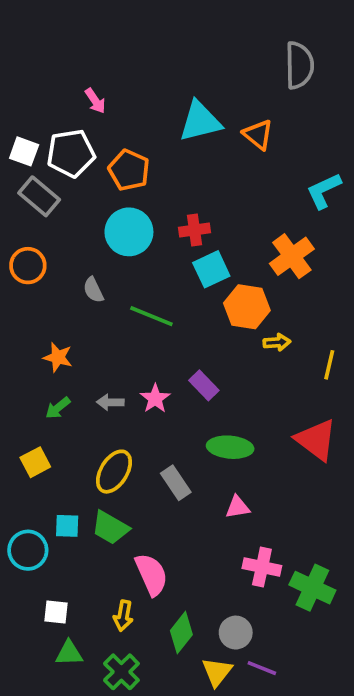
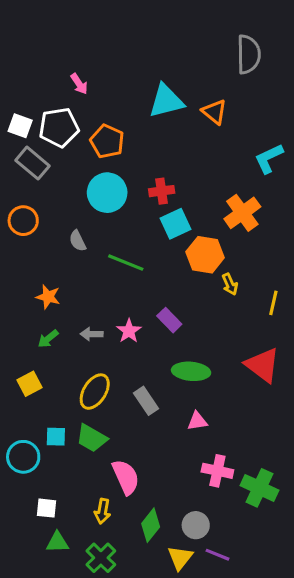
yellow arrow: (277, 342) -> (230, 284), turned 70

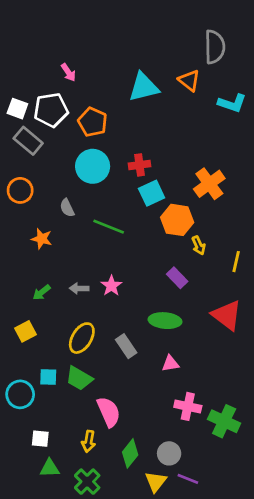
orange triangle: (214, 112) -> (189, 80), moved
cyan L-shape: (269, 158) -> (232, 103), moved, turned -136
orange star: (48, 297) -> (42, 239), moved
purple rectangle: (169, 320) -> (177, 278), moved

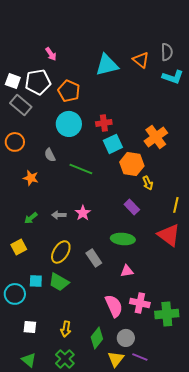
gray semicircle: (215, 47) -> (167, 52), moved, size x0.7
yellow line: (236, 262) -> (176, 205), moved
pink semicircle: (109, 412) -> (114, 306), moved
green cross: (224, 421) -> (167, 314), turned -30
green triangle: (50, 468) -> (29, 360), moved, turned 42

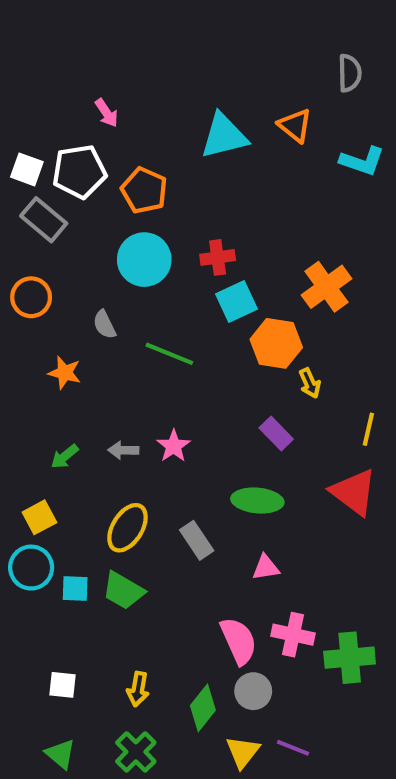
gray semicircle: (167, 52) -> (350, 73), moved
cyan circle: (15, 294) -> (31, 568), moved
gray circle: (126, 338) -> (253, 691), moved

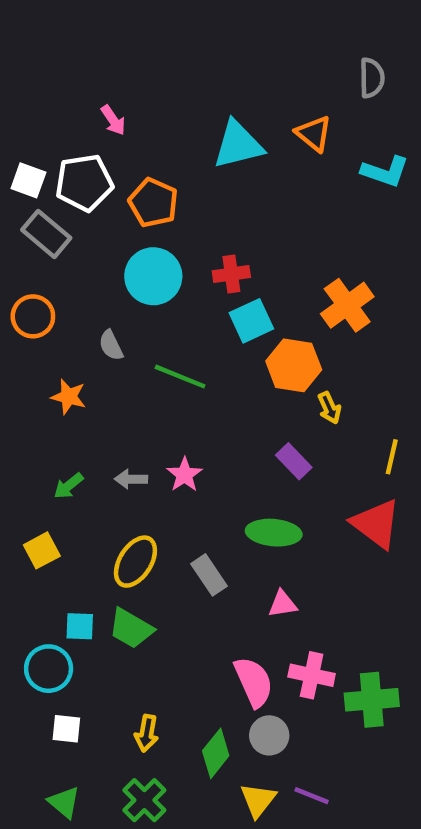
cyan circle: (31, 568) -> (49, 669), moved

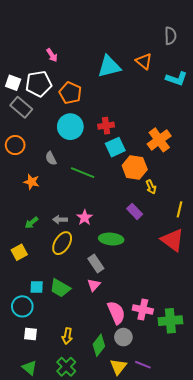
green ellipse: (274, 533) -> (111, 239), moved
yellow ellipse: (135, 562) -> (62, 243), moved
pink triangle: (283, 604) -> (94, 285), moved, turned -40

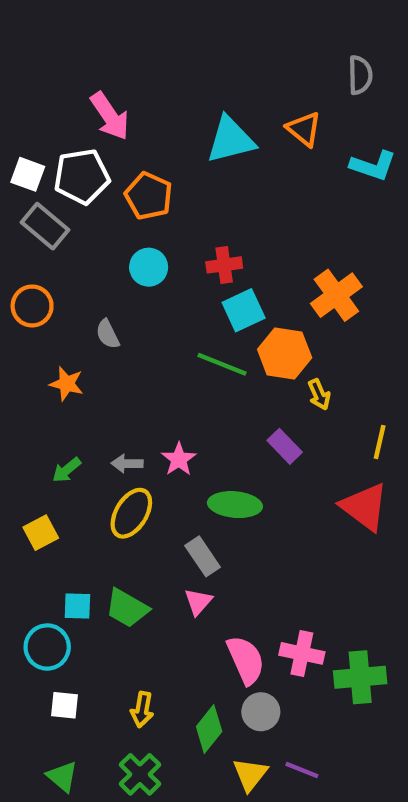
pink arrow: (52, 55) -> (110, 116), size x1.6
cyan circle: (70, 127) -> (149, 267), size x0.7
green line: (83, 173) -> (222, 364), moved

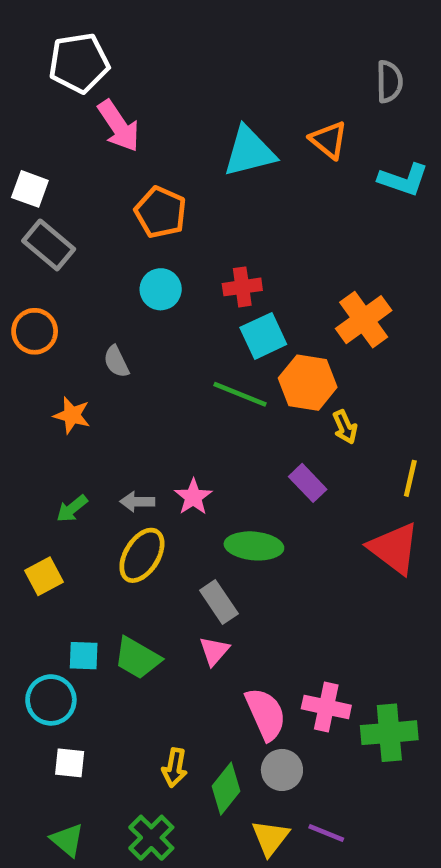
white pentagon: (82, 176) -> (79, 63), moved
yellow arrow: (142, 710) -> (175, 768), moved

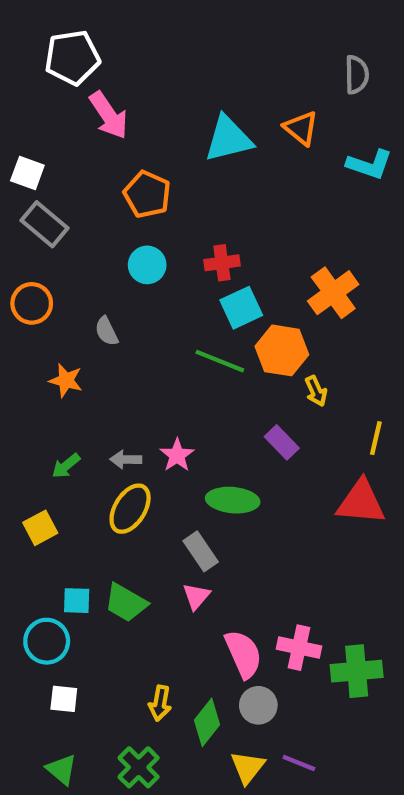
red triangle: (394, 548) -> (361, 502), turned -32

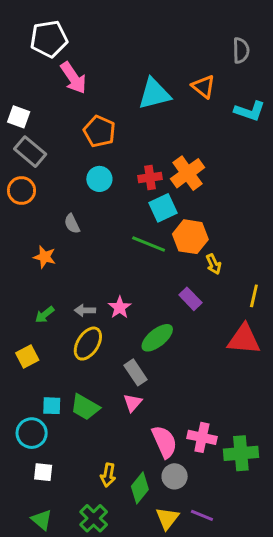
orange cross: (333, 293) -> (188, 173), moved
orange circle: (32, 303) -> (21, 191), moved
green ellipse: (233, 500) -> (157, 338), turned -44

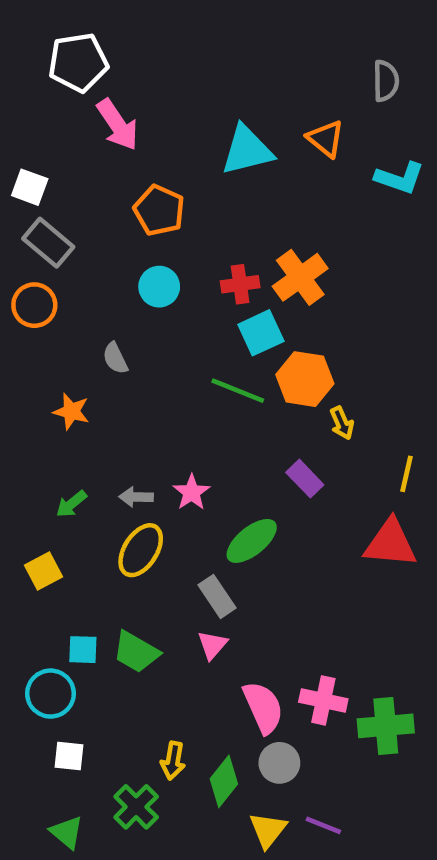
green cross: (94, 518) -> (136, 807), moved

